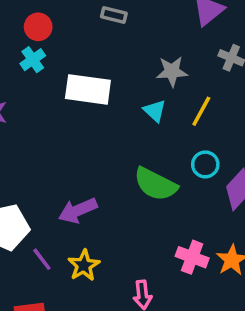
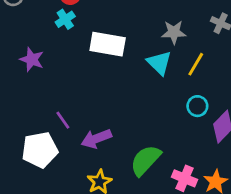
cyan triangle: (155, 111) -> (159, 63), size x1.4
green semicircle: (156, 184) -> (145, 160), moved, turned 104
purple line: (42, 259) -> (63, 120), moved

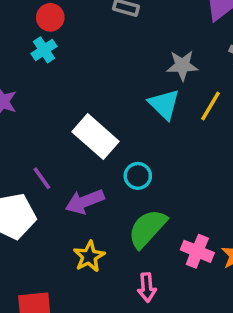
white rectangle: (108, 44) -> (95, 137), moved, turned 32
cyan circle: (197, 106) -> (138, 176), moved

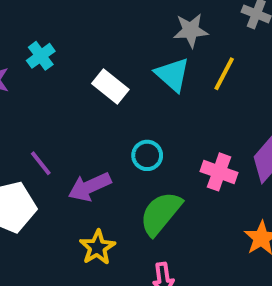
cyan cross: (44, 50) -> (41, 56), moved
white rectangle: (95, 137) -> (110, 87), moved, size x0.7
pink cross: (197, 251) -> (219, 172), moved

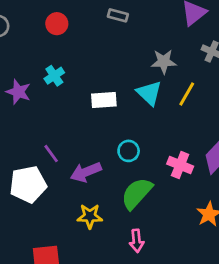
white rectangle: (110, 87) -> (104, 100), turned -45
yellow star: (97, 247) -> (90, 216), turned 30

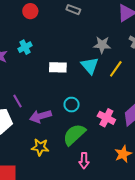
pink arrow: (137, 241) -> (84, 161), moved

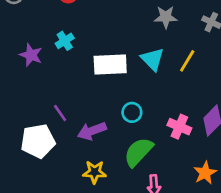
gray star: (102, 45) -> (166, 17), moved
white rectangle: (58, 67) -> (110, 65), size x1.4

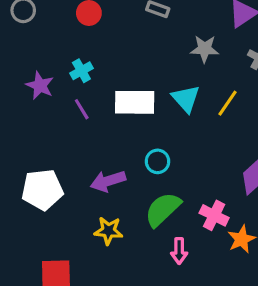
purple line: (60, 113) -> (82, 109), moved
pink cross: (179, 127) -> (214, 215), moved

